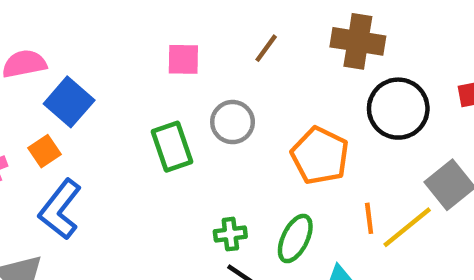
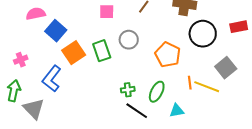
orange square: (44, 151) -> (74, 53), moved, size x1.6
yellow line: (407, 227) -> (207, 87), turned 60

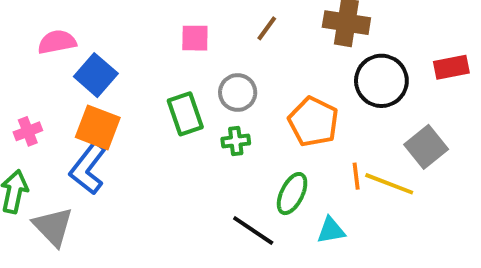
orange square: (74, 53) -> (98, 127), moved, turned -35
green cross: (128, 90) -> (236, 141), moved

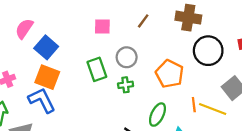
pink semicircle: (57, 42) -> (24, 29), turned -45
blue L-shape: (88, 168) -> (42, 100), turned 116

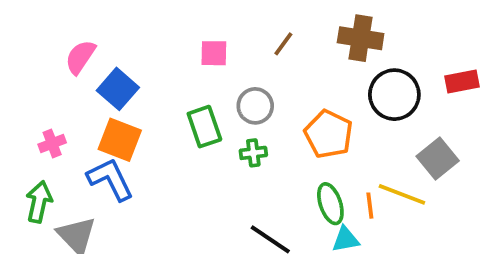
orange line: (194, 105) -> (370, 206), moved
green ellipse: (157, 115) -> (330, 204), moved, turned -45

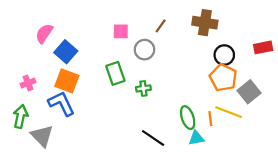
black circle: (394, 95) -> (224, 55), size x0.7
gray circle: (255, 106) -> (144, 50), moved
orange pentagon: (329, 134) -> (223, 78), moved

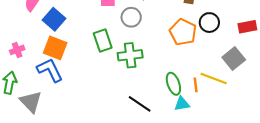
red rectangle: (263, 47) -> (247, 27), moved
orange pentagon: (223, 78) -> (183, 32), moved
green cross: (143, 88) -> (130, 55), size x1.6

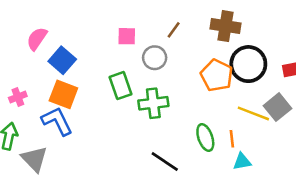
black circle: (209, 23) -> (248, 64), size x1.5
yellow line: (214, 79) -> (253, 113), moved
cyan triangle: (182, 104) -> (242, 162), moved

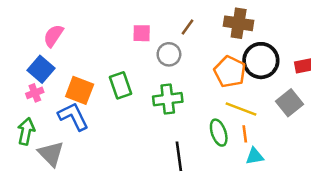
blue square: (62, 60) -> (41, 69), moved
green rectangle: (120, 86) -> (121, 85), moved
yellow line: (253, 113) -> (241, 109), moved
black line: (165, 162) -> (179, 156), turned 48

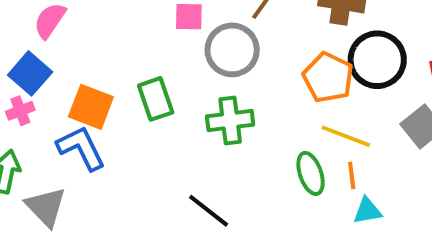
gray circle: (169, 54) -> (232, 50), size x1.4
black line: (179, 156) -> (209, 211), moved, turned -44

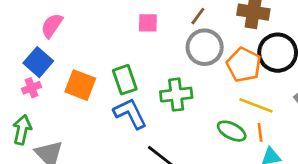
gray circle: (232, 50) -> (205, 47), moved
blue L-shape: (81, 148) -> (130, 113), moved
green ellipse: (311, 173) -> (232, 131), turned -44

